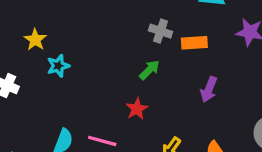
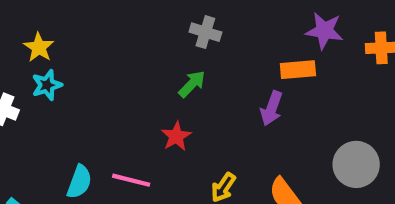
orange rectangle: (194, 43) -> (298, 70), moved
cyan star: (58, 66) -> (47, 85), moved

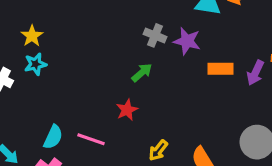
purple star: (324, 31) -> (187, 41), moved
purple arrow: (272, 108) -> (255, 73), moved

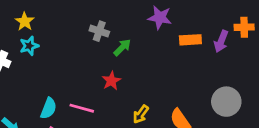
gray cross: (155, 35) -> (99, 31), moved

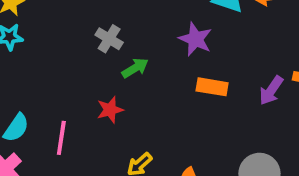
orange rectangle: (190, 40) -> (212, 87), moved
pink line: (82, 108) -> (61, 138), turned 70

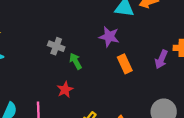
green arrow: (135, 68) -> (76, 61), turned -77
orange rectangle: (212, 87) -> (125, 64), turned 66

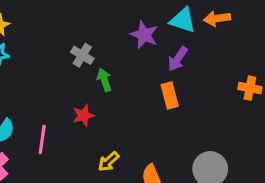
purple star: (109, 37) -> (144, 35), moved
purple arrow: (161, 59) -> (178, 59), moved

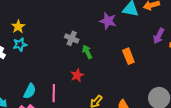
purple arrow: (178, 59) -> (159, 36), moved

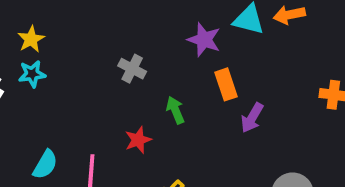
purple arrow: (159, 36) -> (252, 118), moved
green arrow: (87, 52) -> (175, 110), moved
orange rectangle: (128, 56) -> (226, 84), moved

